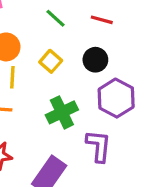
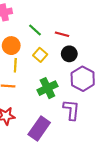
green line: (55, 18) -> (35, 30), moved
red line: (102, 20) -> (62, 34), moved

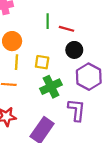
green line: (35, 30) -> (48, 21), moved, turned 48
yellow square: (40, 55) -> (42, 62), moved, turned -32

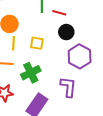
green cross: (51, 87) -> (31, 73), moved

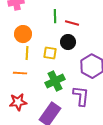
black circle: (66, 32) -> (68, 42), moved
green cross: (31, 73) -> (55, 81), moved

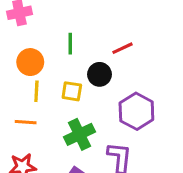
green line: (55, 16) -> (70, 44), moved
red line: (72, 23) -> (123, 48), moved, turned -40

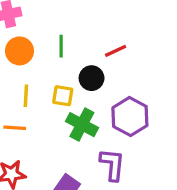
orange circle: (30, 62) -> (19, 51), moved
green cross: (79, 134) -> (82, 125), moved, turned -36

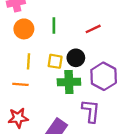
black circle: (92, 78) -> (76, 58), moved
green cross: (82, 125) -> (69, 82), turned -30

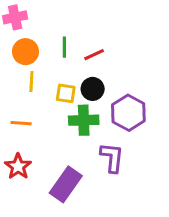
red line: (93, 29) -> (94, 55), moved
yellow line: (28, 61) -> (31, 81), moved
red star: (18, 118) -> (18, 166), turned -30

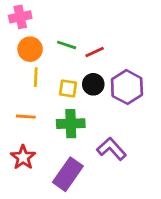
green line: (64, 47) -> (67, 45), turned -72
purple hexagon: (128, 113) -> (127, 87), moved
green cross: (84, 120) -> (71, 124), moved
purple L-shape: (112, 157) -> (112, 149), turned -48

